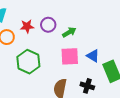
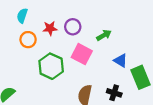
green arrow: (69, 32) -> (104, 35), moved
pink square: (70, 56) -> (82, 54), moved, turned 30

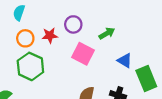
red star: (50, 28) -> (50, 35), moved
green hexagon: (51, 66) -> (30, 66), moved

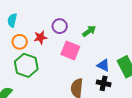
blue triangle: (125, 61) -> (103, 65), moved

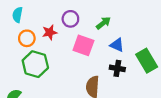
blue triangle: (103, 65) -> (117, 45), moved
black cross: (104, 83) -> (117, 68), moved

